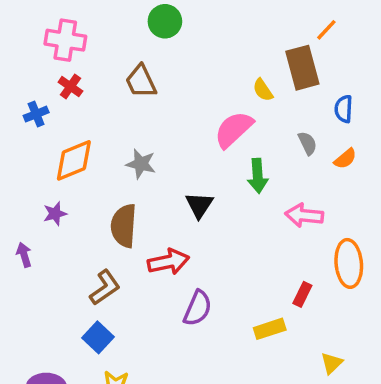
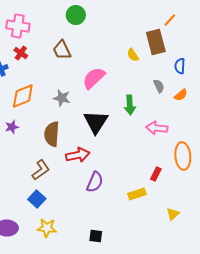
pink semicircle: (234, 129) -> (94, 78), moved
black triangle: (199, 205) -> (96, 122), size x1.5

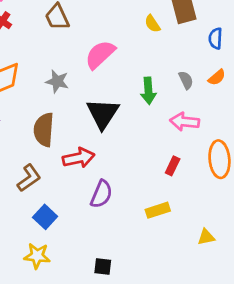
gray semicircle: (159, 86) -> (186, 80), moved
red rectangle: (156, 174) -> (173, 166), moved
blue square: (37, 199) -> (45, 217), moved
yellow triangle: (173, 214) -> (206, 237), turned 32

